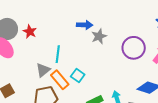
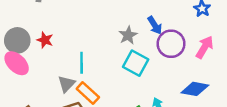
blue arrow: (85, 25) -> (155, 25), moved, turned 63
cyan square: (78, 75) -> (136, 63), moved, size x1.5

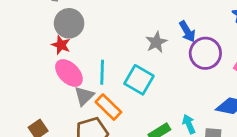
gray circle: (17, 40) -> (69, 23), moved
pink ellipse: (17, 63) -> (69, 73), moved
cyan square: (136, 63) -> (139, 80), moved

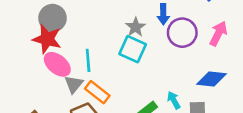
blue arrow: (187, 32) -> (163, 14), turned 36
red star: (61, 45) -> (47, 39), size x1.6
cyan square: (139, 80) -> (133, 49), moved

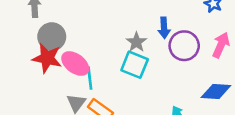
pink ellipse: (57, 64) -> (75, 64), moved

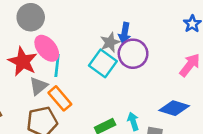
blue arrow: (164, 28) -> (125, 33), moved
purple circle: (184, 46) -> (133, 54), moved
red star: (47, 58) -> (23, 62), moved

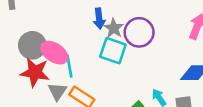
gray circle: (31, 17) -> (32, 45), moved
blue arrow: (125, 33) -> (99, 19), moved

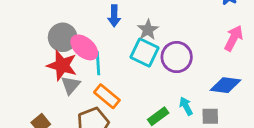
blue arrow: (99, 19) -> (114, 16), moved
purple circle: (139, 32) -> (177, 57), moved
gray triangle: (57, 91) -> (71, 85), moved

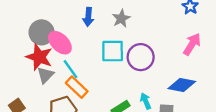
gray star: (148, 30) -> (121, 18), moved
cyan square: (144, 53) -> (113, 51), turned -30
cyan line: (98, 63) -> (70, 69), moved, turned -36

